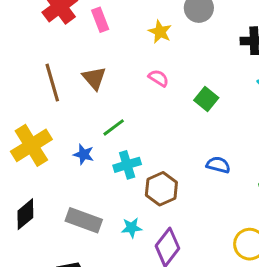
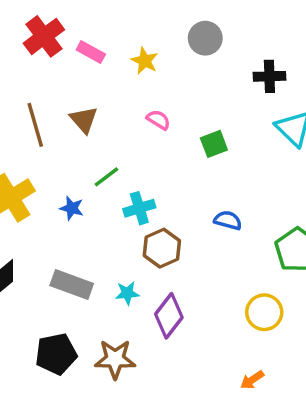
pink rectangle: (100, 20) -> (91, 52), turned -40
yellow star: (160, 32) -> (145, 61), moved
green square: (206, 99) -> (214, 144), turned 30
cyan cross: (127, 165) -> (139, 208), moved

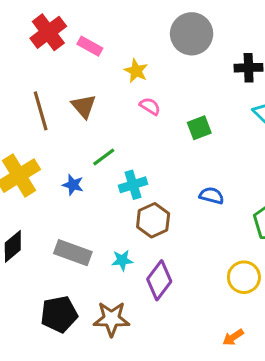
gray circle: (205, 38) -> (192, 34), size x1.4
yellow star: (145, 61) -> (136, 71), moved

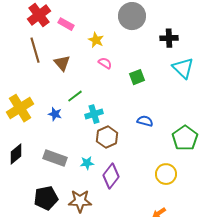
brown line: (41, 111) -> (35, 50), moved

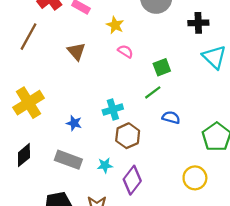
brown line: (35, 50) -> (29, 37), moved, turned 45
green line: (75, 96) -> (153, 92), moved
blue star: (55, 114) -> (74, 123), moved

